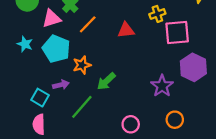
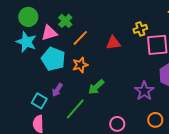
cyan star: (25, 44) -> (26, 42), moved, size x1.5
orange star: (82, 65) -> (80, 65), moved
purple arrow: (61, 85) -> (57, 90), turned 136

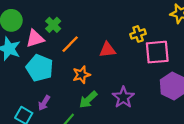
orange star: (80, 65) -> (81, 75), moved
purple star: (144, 91) -> (123, 97), moved

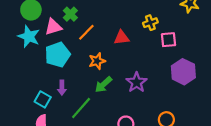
pink square: (157, 52) -> (169, 40), size x0.7
cyan pentagon: (40, 68) -> (58, 55), turned 30
purple arrow: (44, 103) -> (62, 88), turned -32

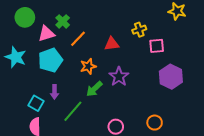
cyan star: (29, 37) -> (16, 57), moved
purple star: (137, 82) -> (119, 77), moved

